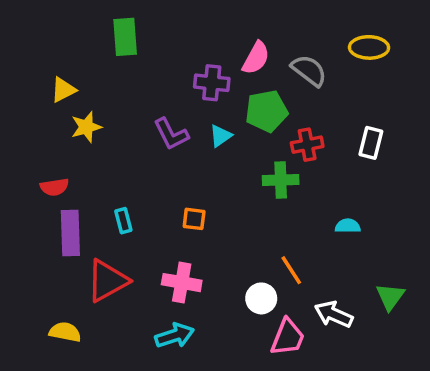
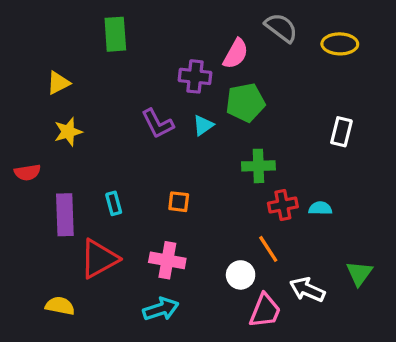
gray semicircle: (309, 70) -> (281, 28), moved
yellow star: (86, 127) -> (68, 132), moved
red cross: (307, 145) -> (283, 205), moved
red semicircle: (54, 187) -> (27, 172), moved

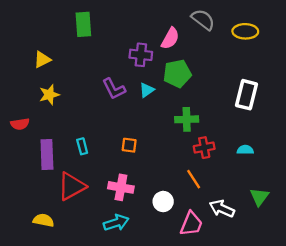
white rectangle: (341, 132) -> (246, 95), size x1.4
cyan semicircle: (320, 208) -> (245, 150), moved
white circle: (241, 275) -> (163, 202), moved

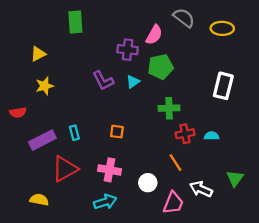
cyan semicircle: (245, 150) -> (212, 136), moved
purple rectangle: (47, 155) -> (42, 140), turned 65

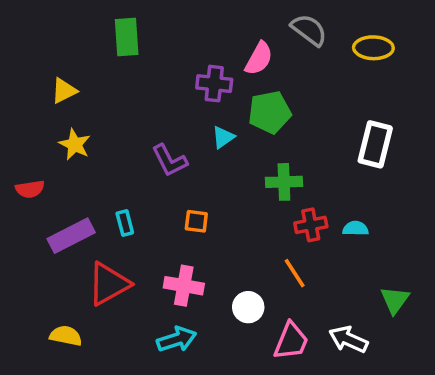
purple L-shape: (103, 81) -> (169, 160), moved
yellow star: (45, 86) -> (75, 144), turned -30
white arrow: (201, 189) -> (348, 339), moved

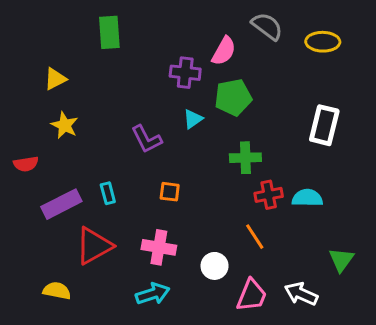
cyan semicircle: (356, 228) -> (307, 198), size x1.4

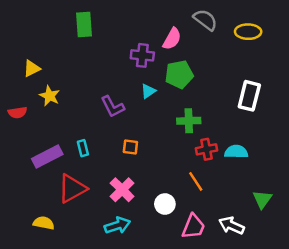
yellow triangle: (55, 79) -> (32, 69), moved
red semicircle: (26, 164) -> (18, 112), moved
pink cross: (159, 247) -> (122, 190), turned 35

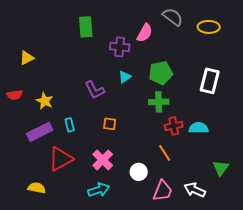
green rectangle: (84, 25) -> (86, 27), moved
green pentagon: (179, 74) -> (161, 73), moved
yellow star: (50, 96) -> (45, 101), moved

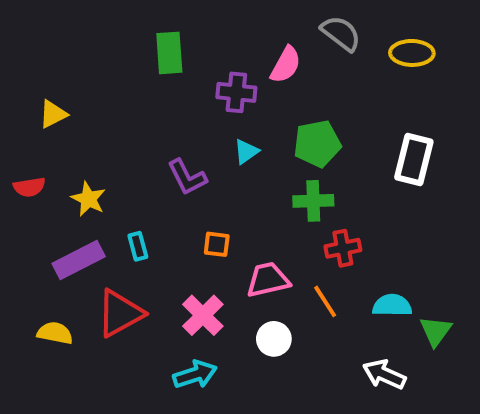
cyan semicircle: (199, 128) -> (392, 305), moved
yellow semicircle: (37, 188) -> (55, 333), moved
pink trapezoid: (163, 191) -> (268, 280), moved, turned -125

